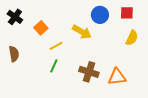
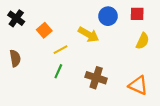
orange triangle: (117, 77) -> (138, 85), moved, turned 30

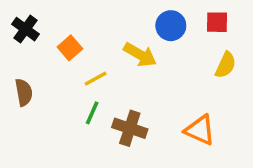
brown cross: (96, 78) -> (130, 128), moved
orange triangle: (138, 85) -> (200, 130), moved

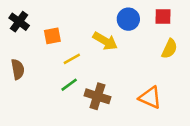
orange square: (70, 48) -> (52, 36), turned 30
green line: (92, 113) -> (69, 85), turned 30

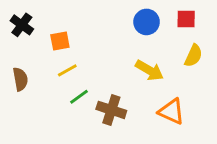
yellow arrow: (105, 41) -> (149, 70), moved
yellow line: (72, 59) -> (67, 70), moved

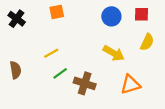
orange square: (60, 41) -> (57, 12), moved
brown semicircle: (20, 79) -> (15, 70), moved
orange triangle: (171, 111) -> (130, 84), turned -40

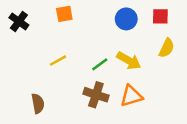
brown semicircle: (15, 70) -> (38, 104), moved
green line: (60, 73) -> (100, 64), moved
orange triangle: (130, 84) -> (131, 96), moved

